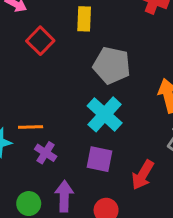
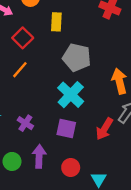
orange line: (31, 127) -> (20, 70), moved, turned -48
red arrow: (143, 175) -> (104, 129), moved

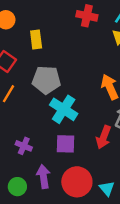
gray pentagon: (77, 57) -> (46, 80), moved
red circle: (71, 167) -> (77, 182), size x1.6

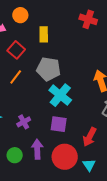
red arrow: (104, 137) -> (90, 137), moved
purple cross: (24, 146) -> (24, 122), turned 32

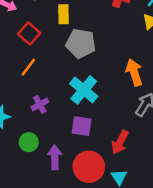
gray pentagon: (49, 69) -> (81, 43), moved
purple cross: (24, 122) -> (40, 104), moved
green circle: (15, 155) -> (29, 142), moved

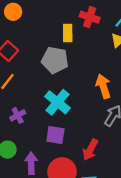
yellow rectangle: (64, 14) -> (68, 33), moved

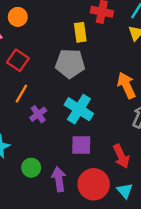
purple cross: (18, 115) -> (38, 114), moved
red arrow: (90, 150) -> (121, 156), turned -45

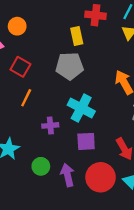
purple cross: (38, 114) -> (50, 125), moved, turned 35

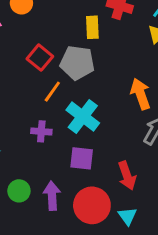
red square: (20, 67) -> (40, 58), moved
orange line: (26, 98) -> (52, 92), moved
green circle: (41, 166) -> (19, 191), moved

